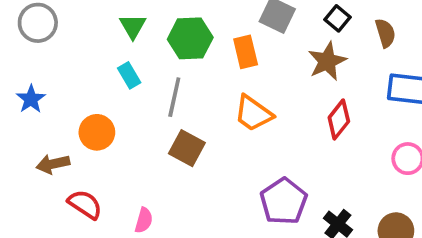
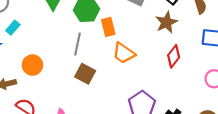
orange rectangle: (246, 52) -> (108, 27), moved
cyan rectangle: (129, 75) -> (13, 28), moved, turned 72

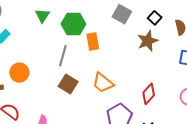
orange trapezoid: (124, 53) -> (103, 83), moved
red diamond: (174, 56) -> (149, 94), moved

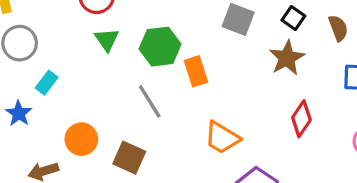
gray line: (63, 56) -> (150, 101), turned -40
brown square: (68, 84) -> (129, 158), moved
red diamond: (149, 94) -> (301, 119), moved

